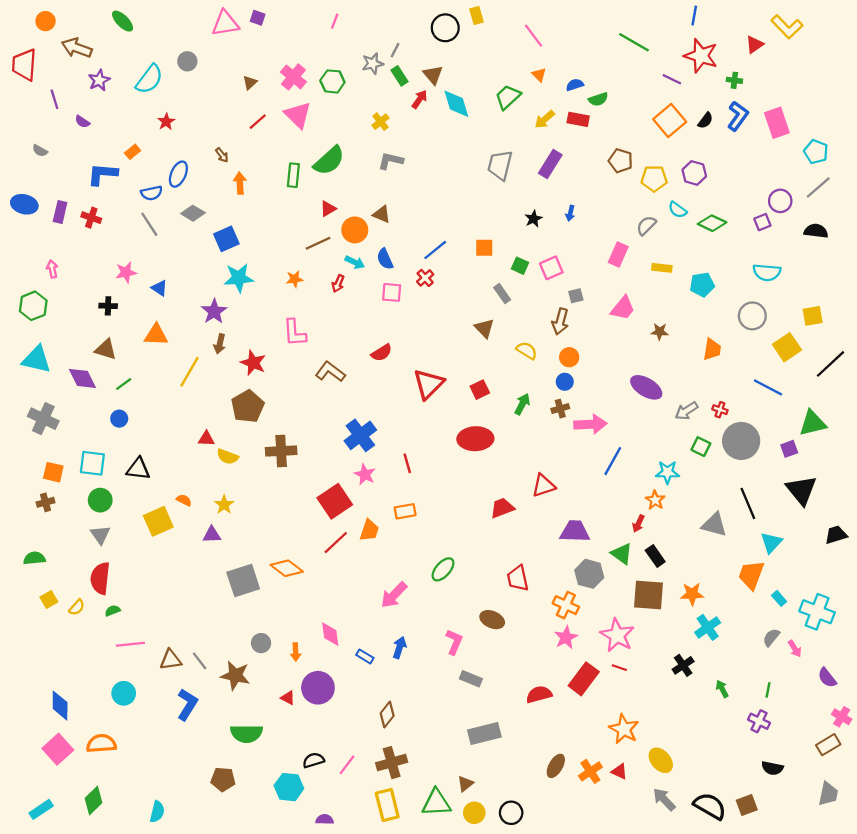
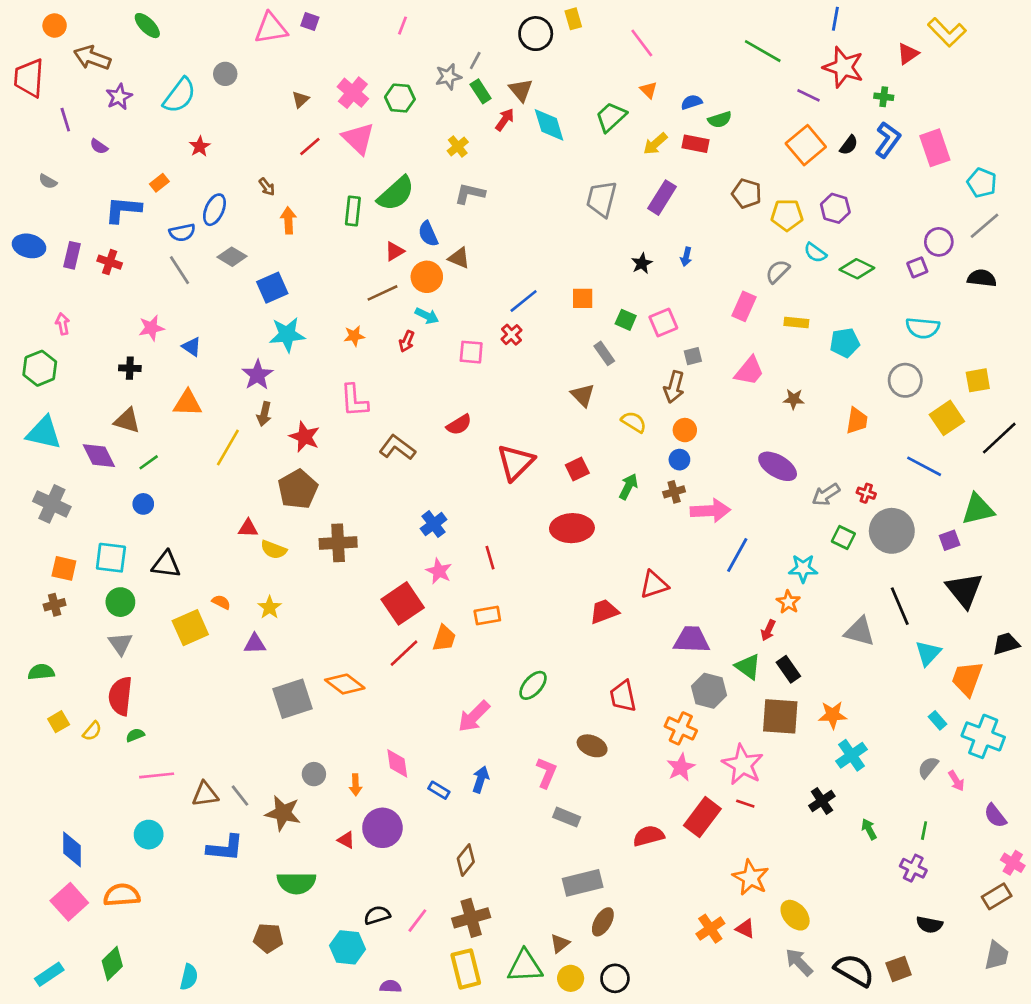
blue semicircle: (385, 259) -> (428, 234), moved
blue cross: (360, 435) -> (434, 524), size x0.7
orange trapezoid: (751, 575) -> (967, 679), moved
blue L-shape: (187, 704) -> (225, 848), turned 64
brown ellipse: (556, 766) -> (603, 922), moved

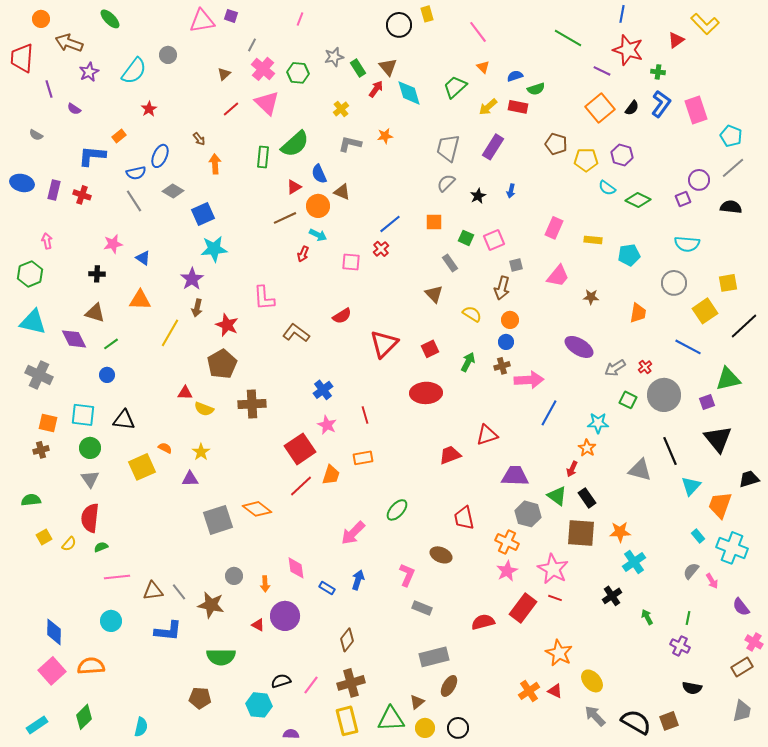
gray line: (475, 60) -> (252, 45), moved
gray semicircle: (778, 271) -> (446, 183), moved
orange star: (354, 336) -> (385, 136), moved
red cross: (866, 493) -> (645, 367), turned 32

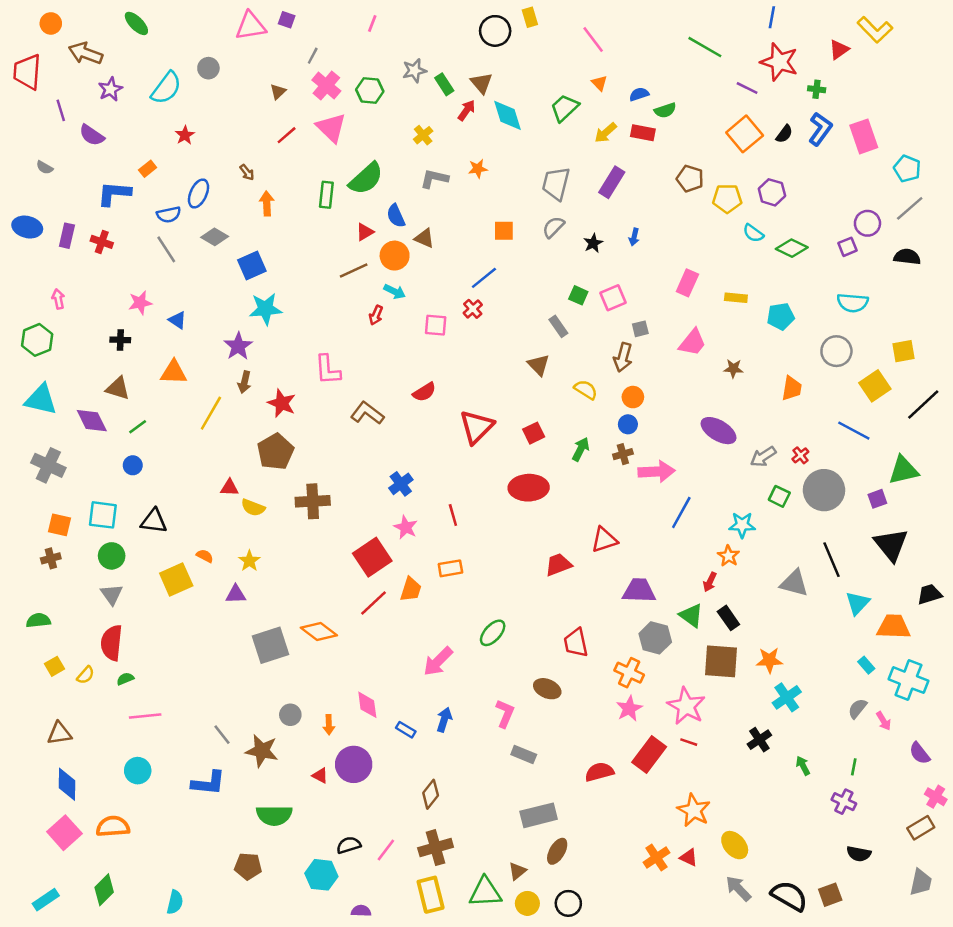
purple semicircle: (74, 109) -> (92, 135), size x1.5
orange square: (434, 222) -> (504, 231), moved
orange trapezoid: (720, 505) -> (894, 627), turned 72
brown triangle: (153, 591) -> (59, 733), moved

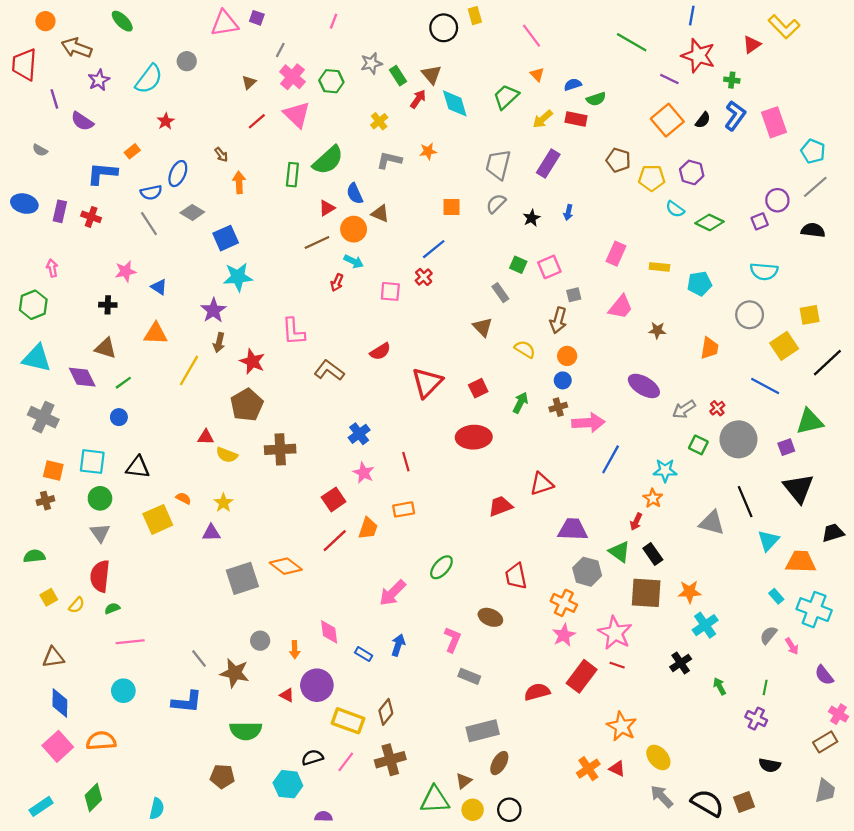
red square: (372, 557) -> (334, 499), size x0.7
yellow rectangle: (431, 895) -> (348, 721), moved, turned -56

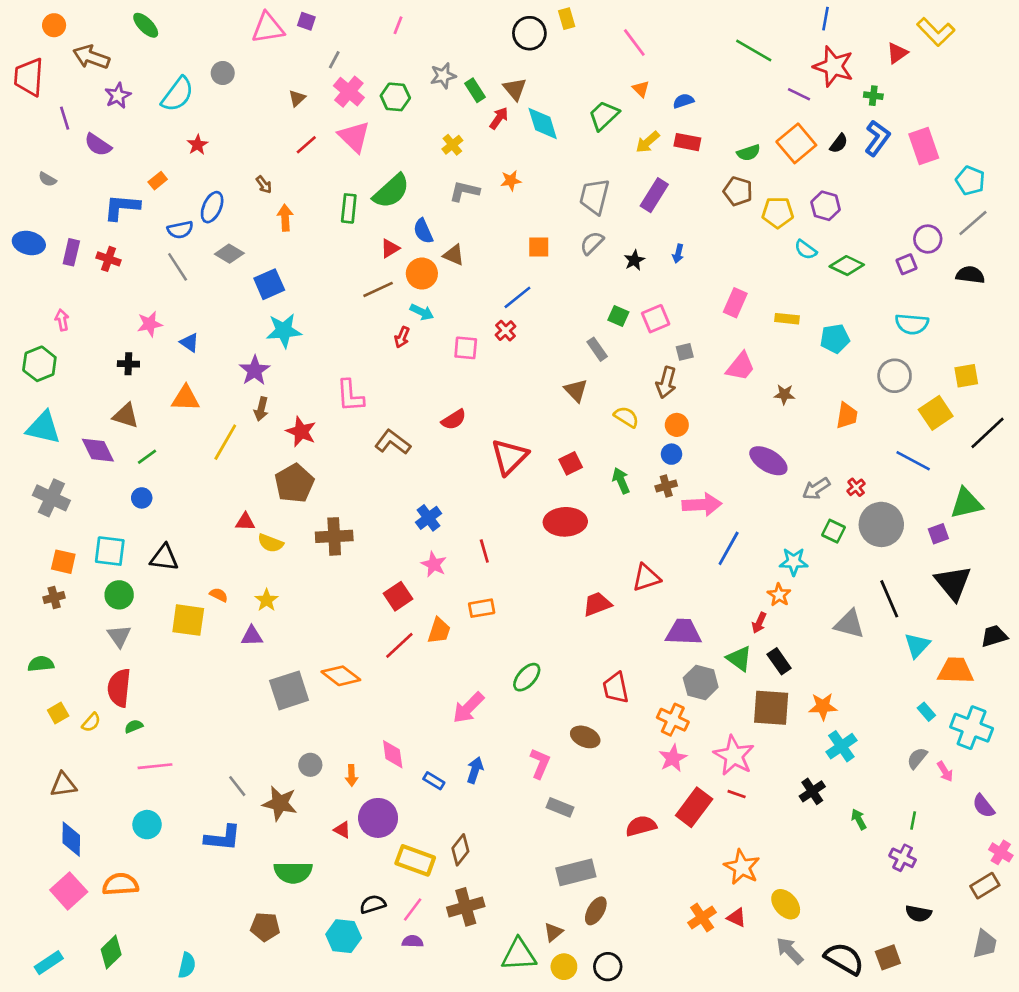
green semicircle: (596, 99) -> (749, 153), moved
green arrow: (520, 403) -> (621, 481), turned -50
yellow square: (158, 519) -> (188, 620), turned 32
purple semicircle: (324, 816) -> (413, 941), moved

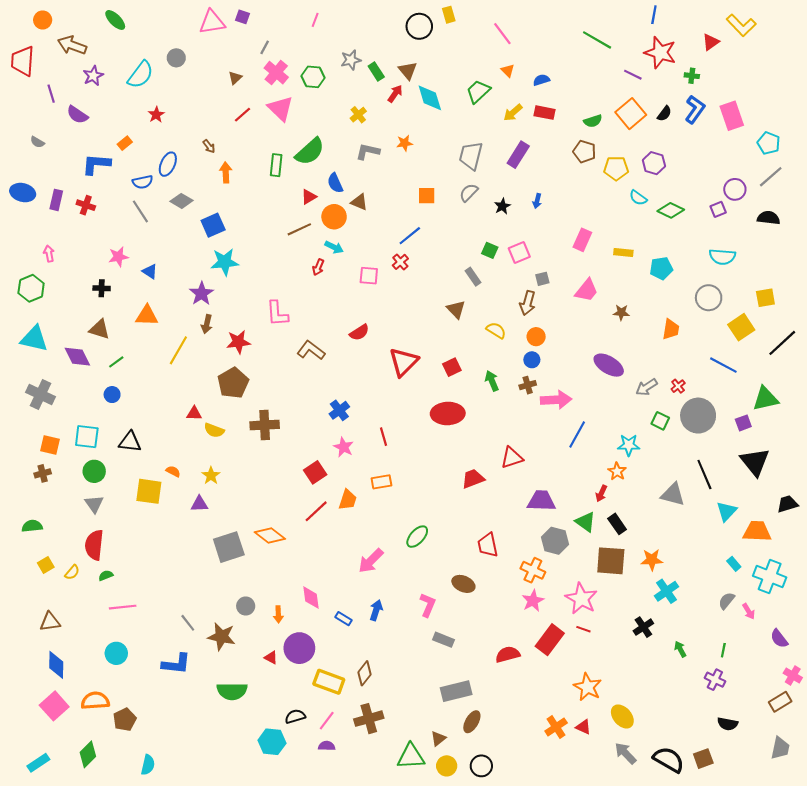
red star: (301, 432) -> (238, 342), turned -30
brown pentagon: (265, 927) -> (125, 720), moved, turned -30

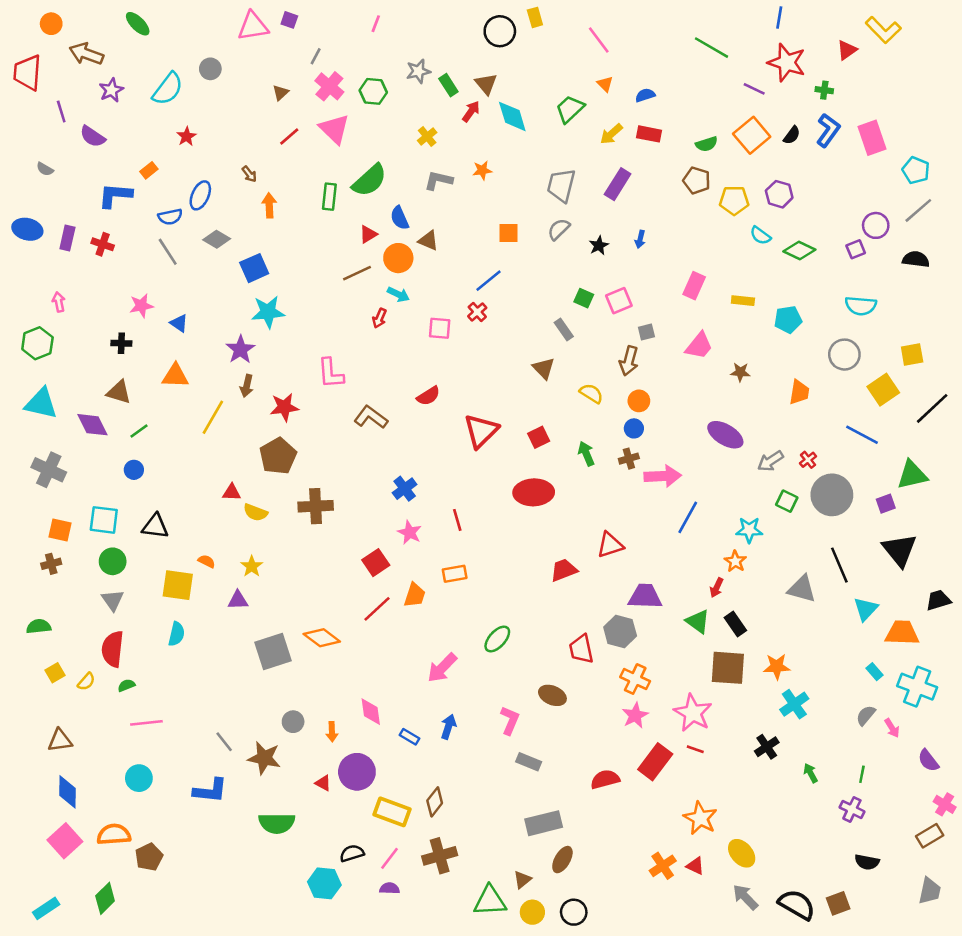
gray hexagon: (555, 541) -> (620, 631), moved
cyan semicircle: (148, 765) -> (176, 634), moved

